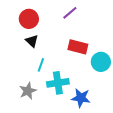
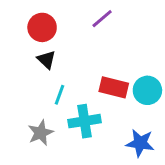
red rectangle: (78, 47) -> (114, 87), moved
blue star: (81, 98) -> (140, 143), moved

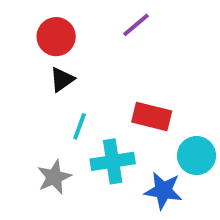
black triangle: (46, 60) -> (62, 80), turned 42
cyan circle: (147, 90) -> (196, 156), moved
blue star: (140, 143) -> (163, 191), moved

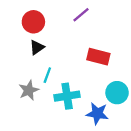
red rectangle: (152, 117) -> (98, 57), moved
gray star: (54, 177) -> (29, 90), moved

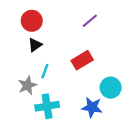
purple line: (81, 15) -> (90, 21), moved
red rectangle: (98, 57) -> (82, 60), moved, turned -45
cyan cross: (67, 96) -> (47, 106), moved

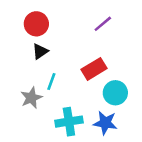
cyan circle: (111, 88) -> (115, 93), moved
cyan cross: (47, 106) -> (69, 122), moved

